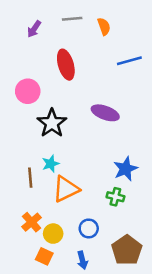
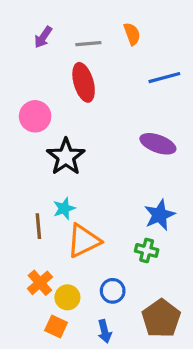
gray line: (72, 19) -> (88, 44), moved
purple ellipse: (105, 113) -> (158, 144), moved

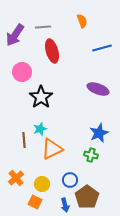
purple arrow: (43, 37) -> (15, 35), moved, size x1.6
gray line: (88, 44) -> (43, 27), moved
orange cross: (40, 283) -> (16, 178), moved
brown pentagon: (161, 318) -> (87, 197), moved

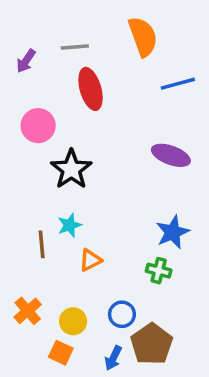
orange semicircle: (82, 21) -> (143, 37), size x1.6
purple arrow: (15, 35) -> (26, 61), size x0.6
orange triangle: (52, 149) -> (91, 260), size x0.6
blue arrow: (65, 205) -> (113, 358), turned 40

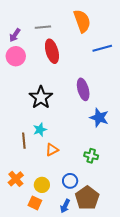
pink circle: (38, 126) -> (16, 56), moved
purple ellipse: (171, 155) -> (83, 89), moved, turned 55
blue star: (173, 232) -> (99, 118), moved, turned -30

